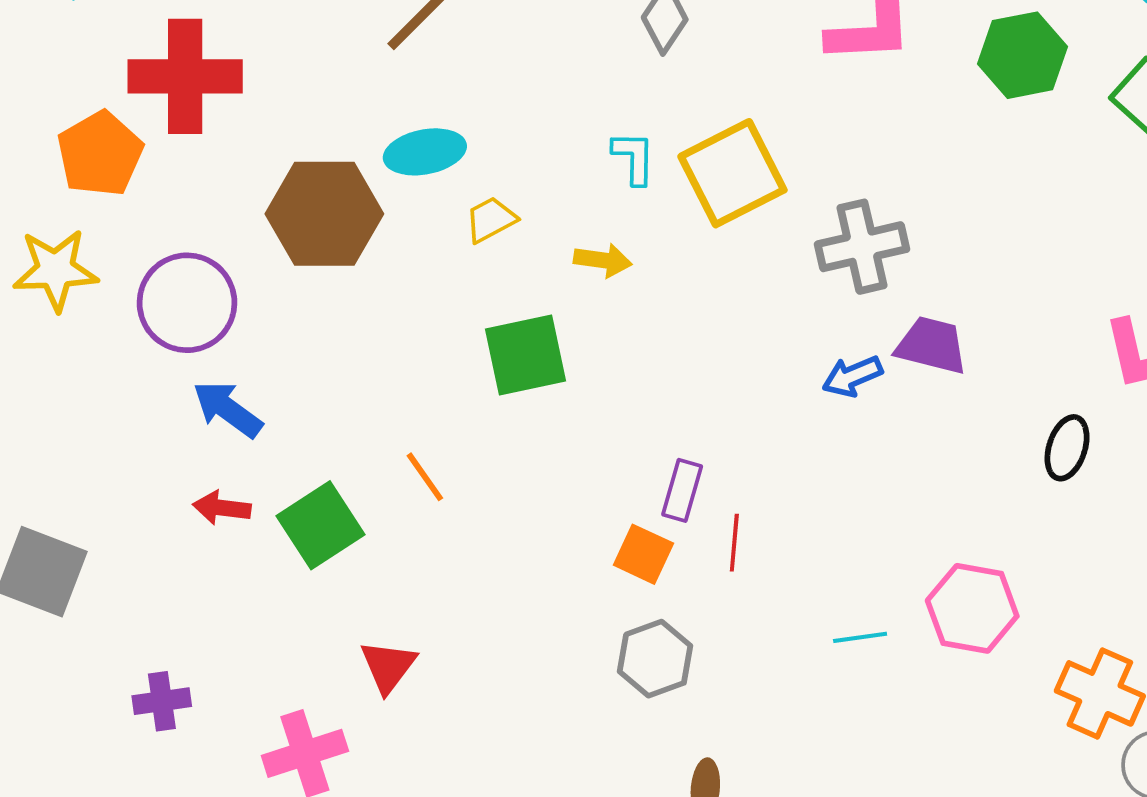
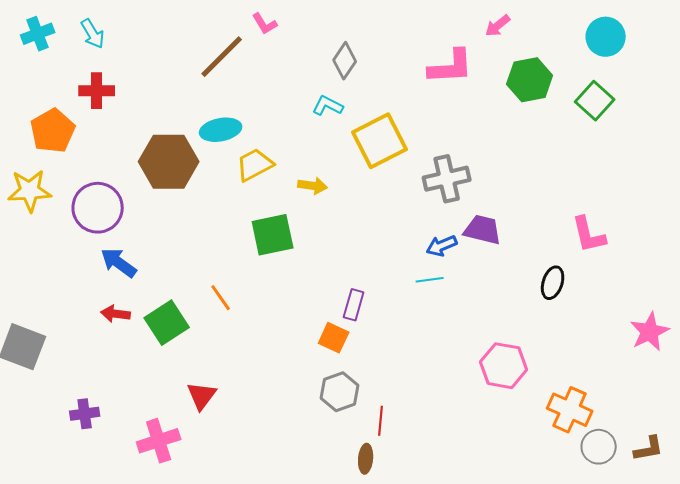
red cross: (185, 76) -> (97, 91), size x0.6
cyan L-shape: (634, 158) -> (328, 106), moved, turned -64
yellow trapezoid: (491, 220) -> (255, 165), size x1.4
red line: (734, 543) -> (381, 421), moved
cyan line: (860, 637) -> (430, 280), moved

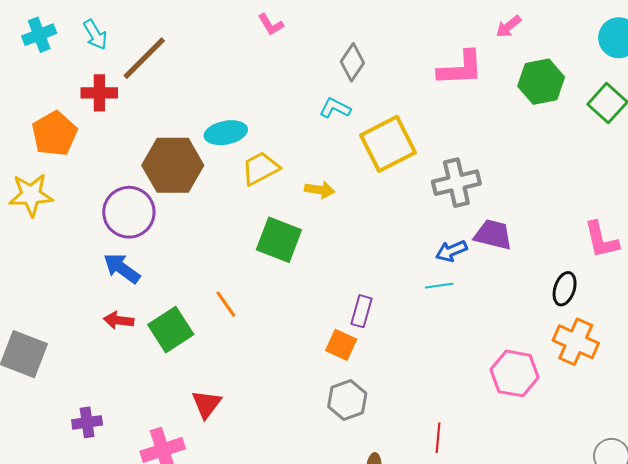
brown line: (222, 57) -> (144, 58), moved
purple circle: (98, 208) -> (129, 212), moved
green square: (273, 235) -> (279, 240), turned 33
orange cross: (570, 410) -> (576, 342), moved
red line: (381, 421) -> (438, 438), moved

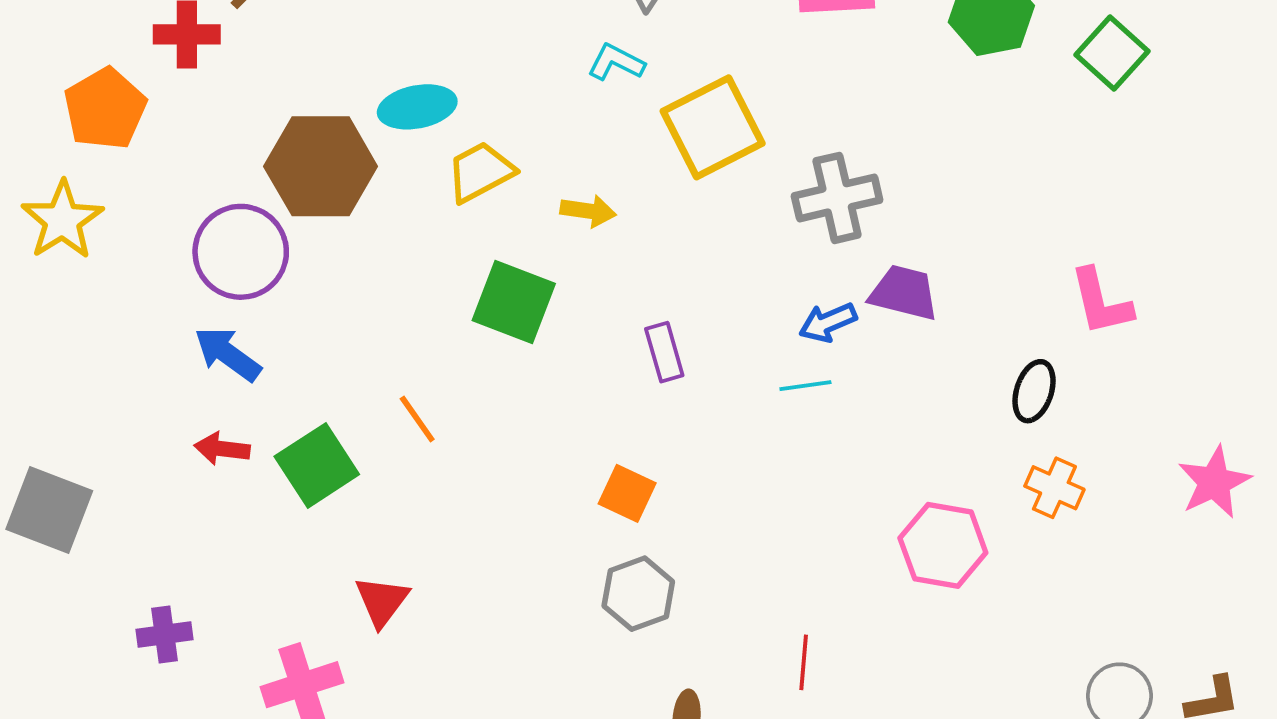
yellow star: (31, 195) -> (62, 220), turned -30
purple rectangle: (362, 311) -> (664, 352), moved, turned -32
orange cross: (576, 342) -> (1054, 488), size x0.7

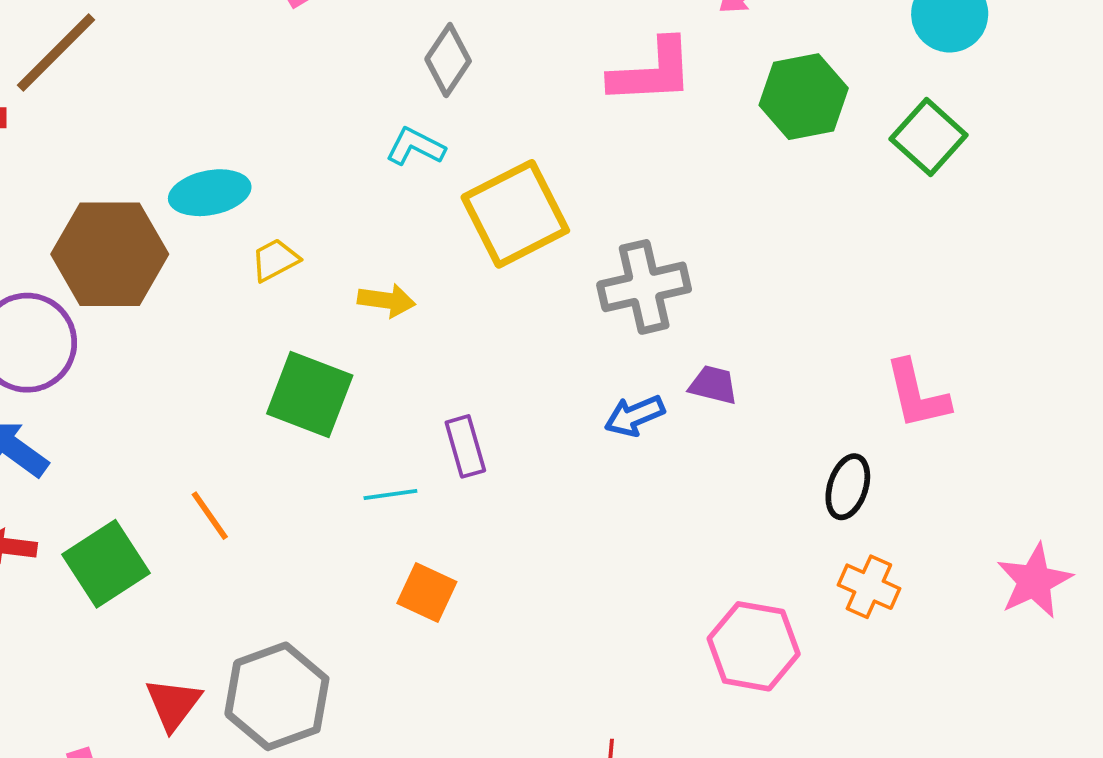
yellow trapezoid: (480, 172) -> (275, 260), size x0.7
purple trapezoid: (904, 293) -> (713, 385), size x0.7
cyan line: (805, 386) -> (390, 494), moved
gray hexagon: (638, 594) -> (277, 696), moved, size x1.4

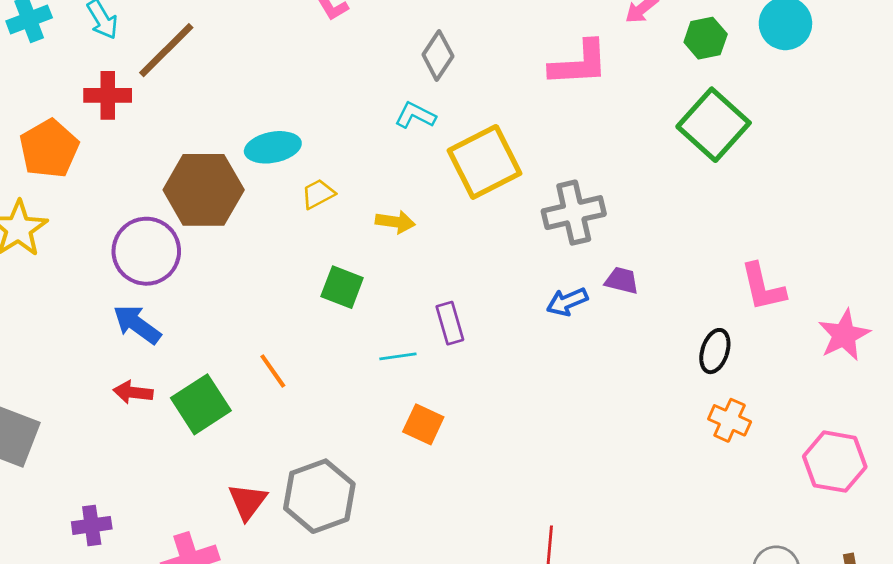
green hexagon: (804, 97) -> (706, 38), moved, size x0.7
green square: (929, 137) -> (714, 125), moved, size x1.4
green square: (310, 395) -> (342, 287), size x0.7
pink star: (1034, 581) -> (844, 335), moved
pink hexagon: (754, 646) -> (835, 462), moved

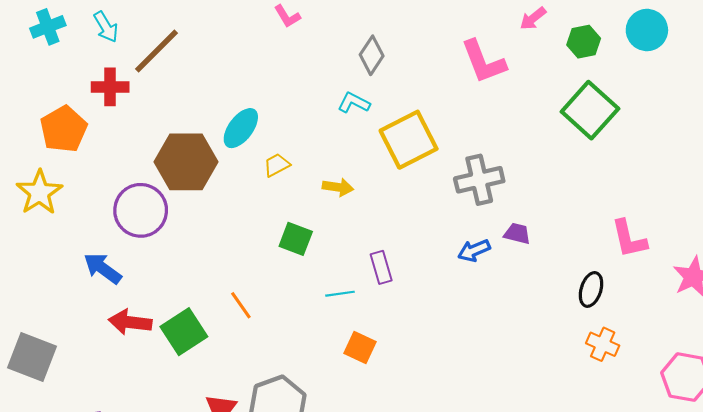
pink L-shape: (579, 63) -> (483, 62), turned 72
cyan ellipse: (273, 147) -> (241, 128), turned -42
blue arrow: (137, 324) -> (103, 268), moved
red arrow: (133, 392) -> (130, 322), size x1.4

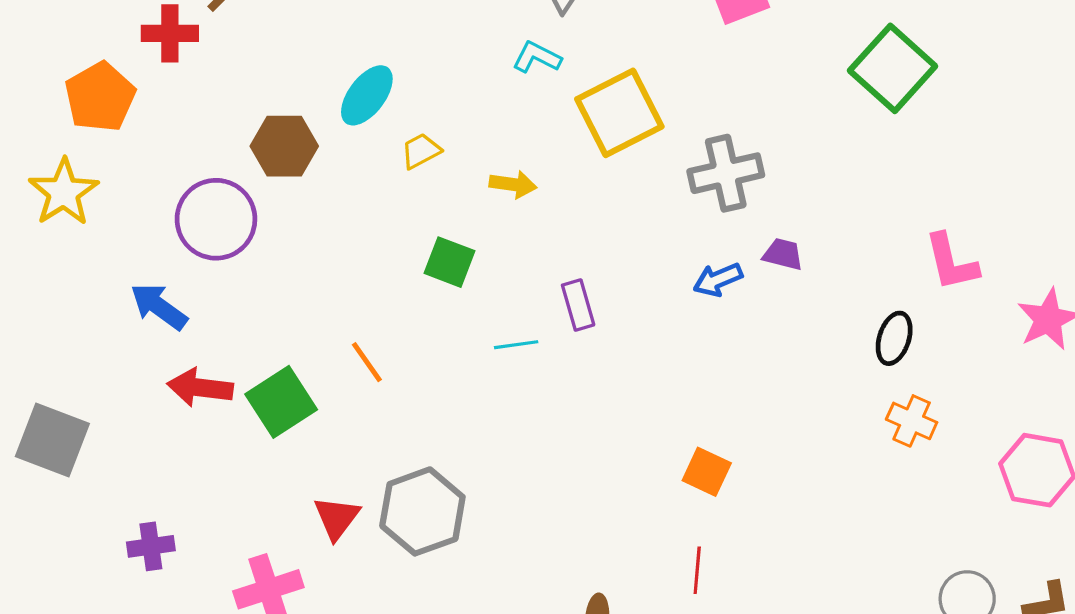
brown hexagon: (186, 162) -> (284, 146), size x0.7
orange square: (360, 347) -> (707, 472), moved

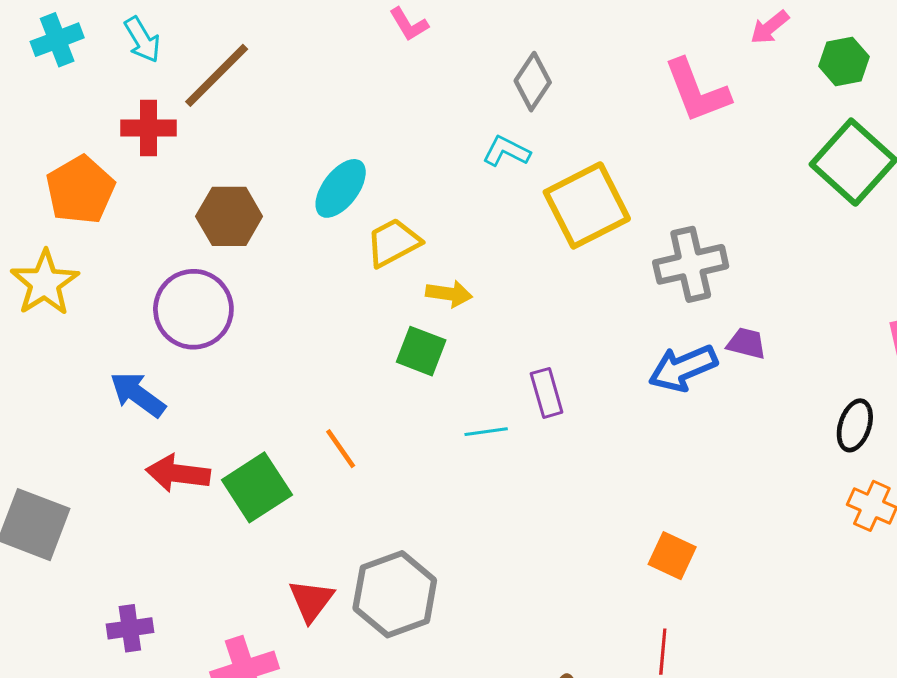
brown hexagon: (284, 146) -> (229, 216), moved
yellow trapezoid: (421, 151) -> (393, 243), size x1.4
yellow arrow: (513, 184) -> (449, 294), moved
blue arrow: (718, 280) -> (683, 368), size x1.4

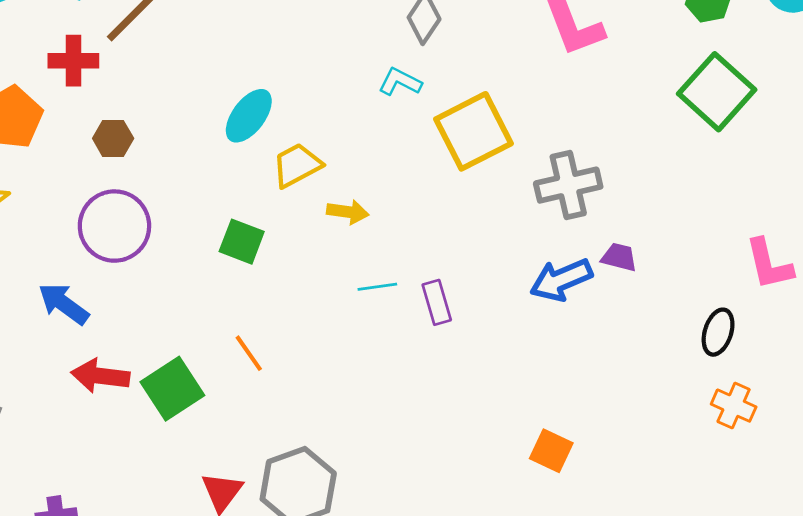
brown hexagon: (229, 216) -> (113, 138), moved, size x0.7
green square: (421, 351) -> (242, 242), moved
cyan line: (486, 432) -> (377, 287), moved

